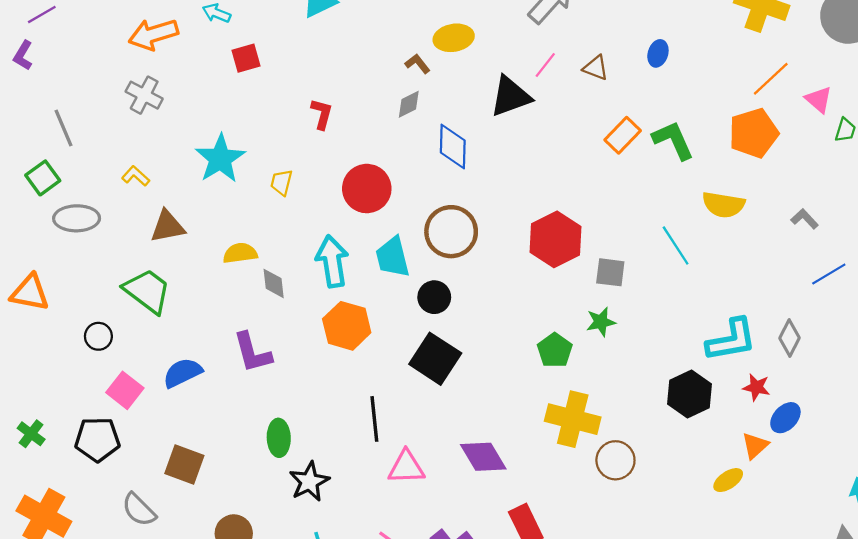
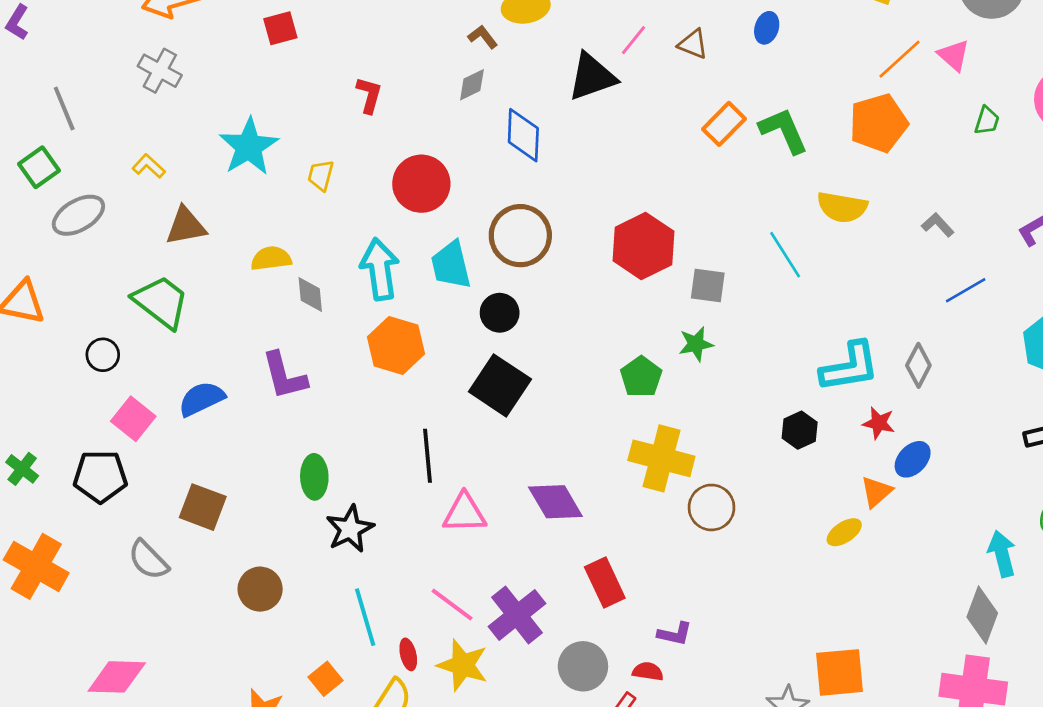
pink triangle: (819, 100) -> (954, 55), moved
gray ellipse: (77, 218) -> (78, 215), turned -30
black hexagon: (689, 394) -> (800, 430), size x0.7

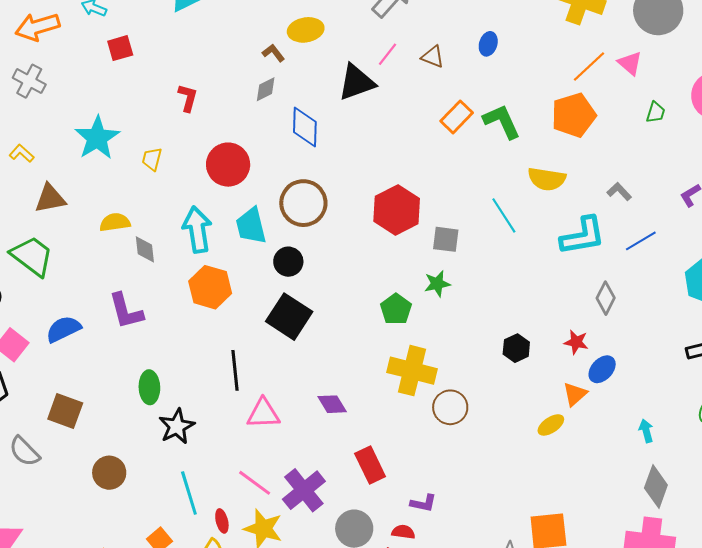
cyan L-shape: (850, 367) -> (583, 236), moved
purple diamond: (555, 502) -> (332, 404), size x0.7
cyan arrow: (1002, 554) -> (646, 431), moved, size x0.7

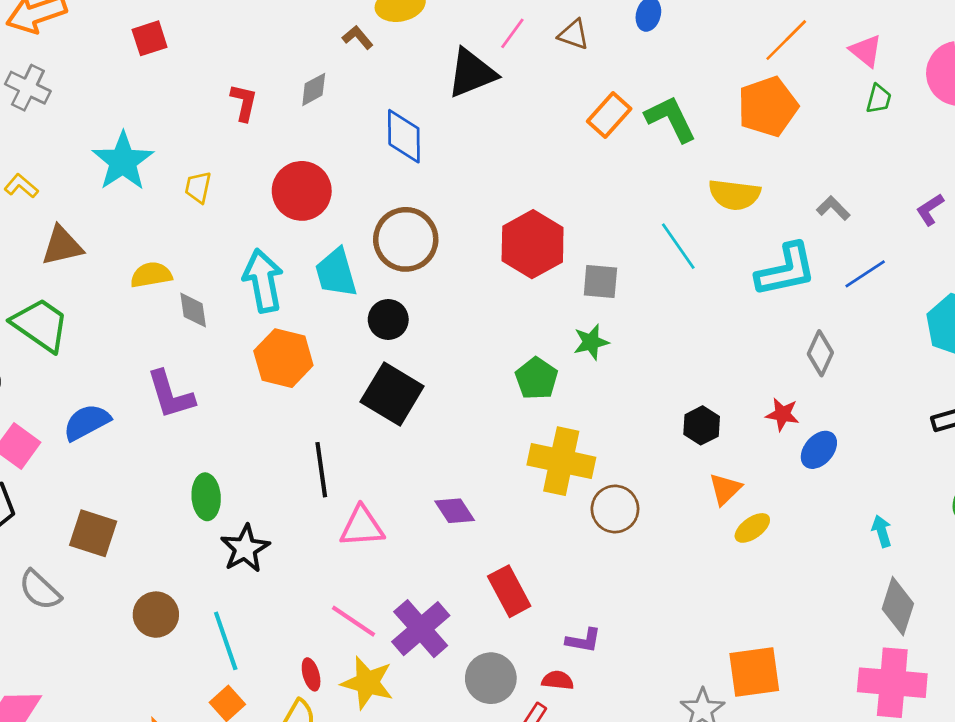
pink triangle: (630, 63) -> (866, 51), moved
gray diamond: (266, 89) -> (314, 89), moved
orange triangle: (575, 394) -> (725, 489), moved
cyan line: (189, 493) -> (226, 641), moved

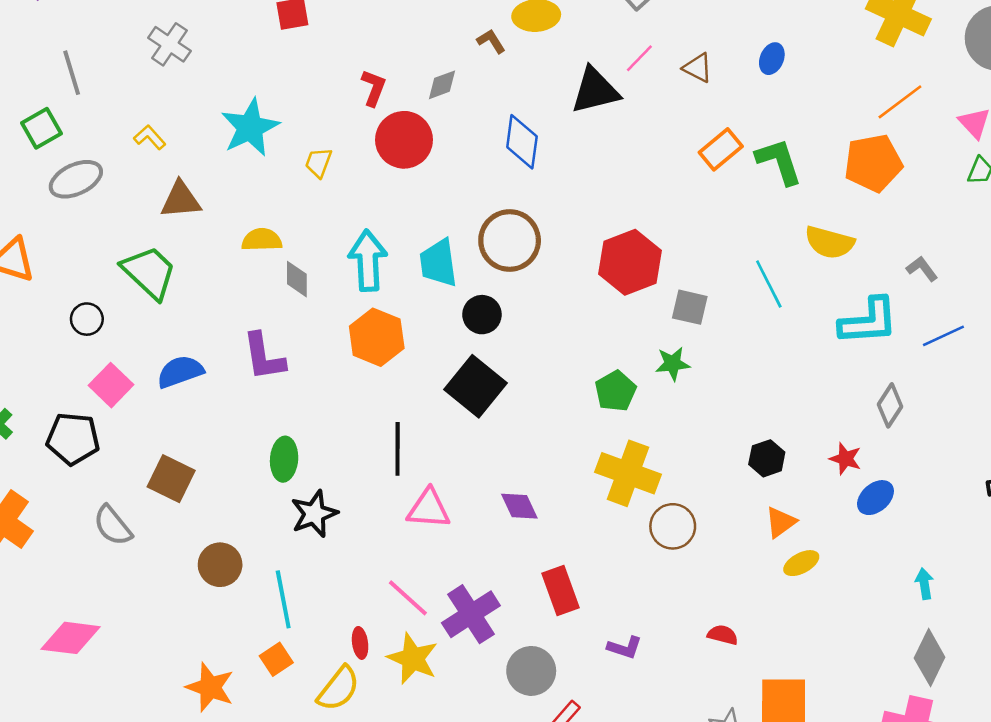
red circle: (302, 191) -> (404, 140), moved
red semicircle: (558, 680) -> (723, 635), moved

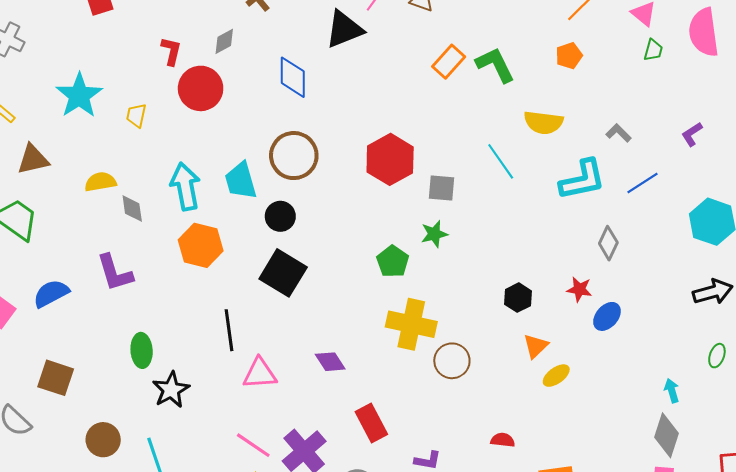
orange pentagon: (873, 163) -> (569, 56), size x0.6
cyan arrow: (924, 584) -> (672, 391), moved

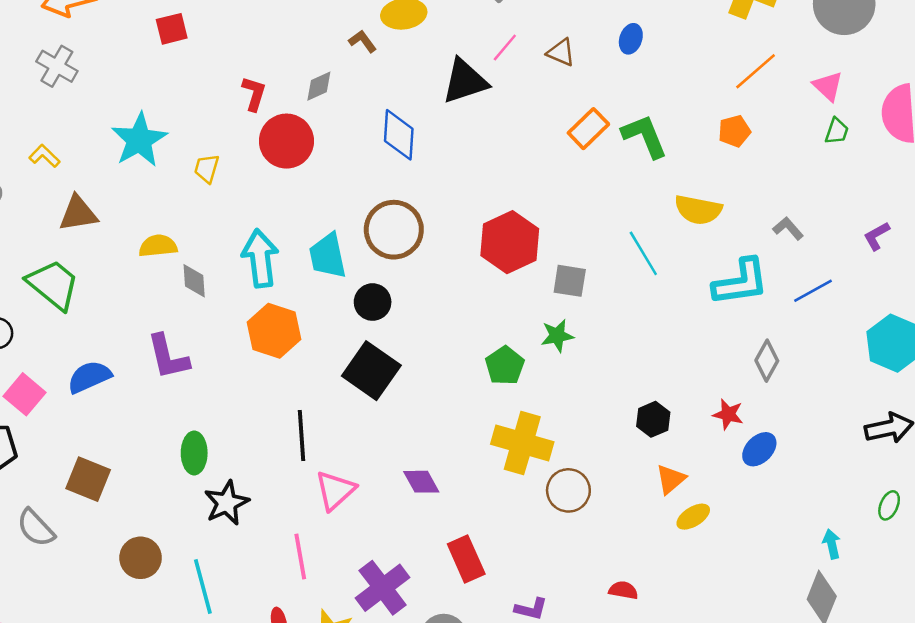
pink triangle: (260, 374) -> (335, 490), turned -42
pink line: (253, 445) -> (300, 557), moved, turned 42

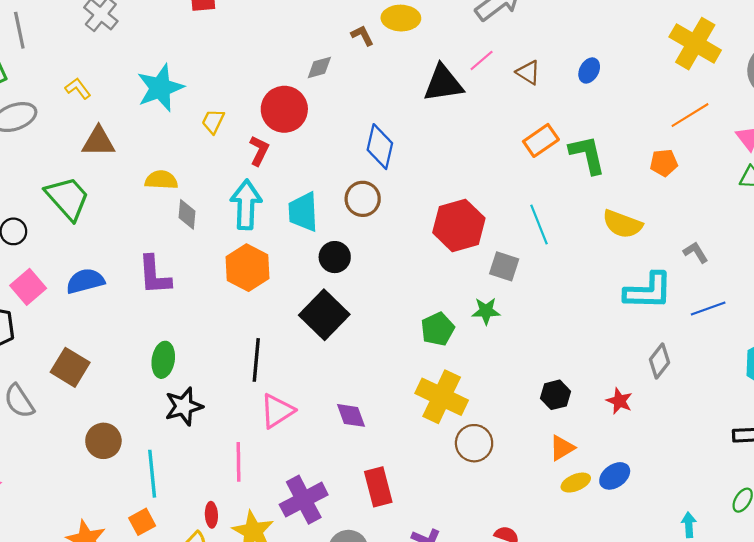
red L-shape: (254, 94) -> (259, 151), moved
blue diamond: (399, 135) -> (380, 147), moved
brown circle: (394, 230) -> (363, 199), size x0.7
cyan line: (643, 253) -> (539, 225), moved
blue ellipse: (759, 449) -> (615, 476), moved

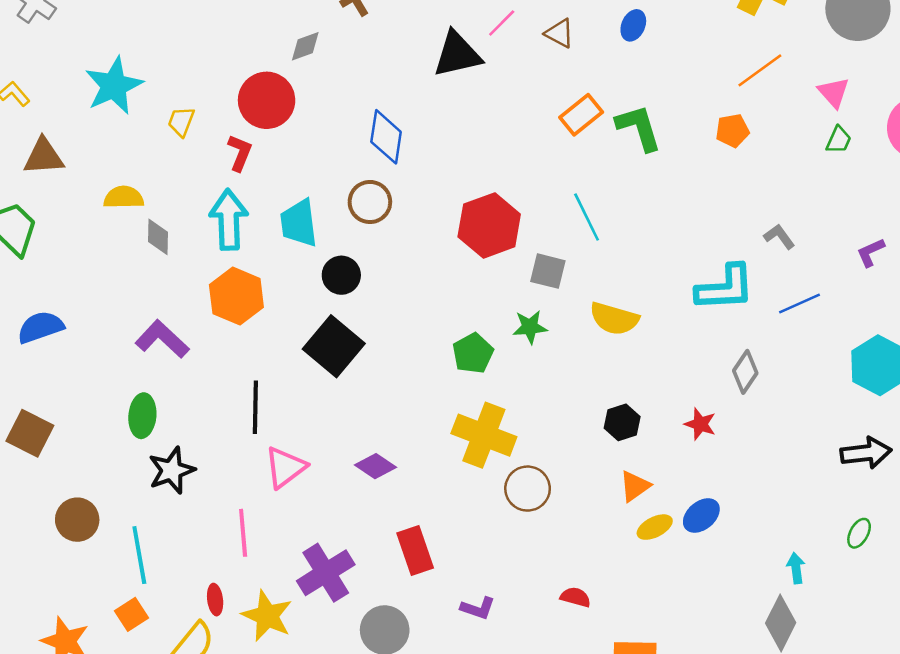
yellow semicircle: (622, 224) -> (614, 319), moved
purple L-shape: (154, 275) -> (162, 339), moved, turned 141
purple diamond: (351, 415) -> (376, 466), turned -32

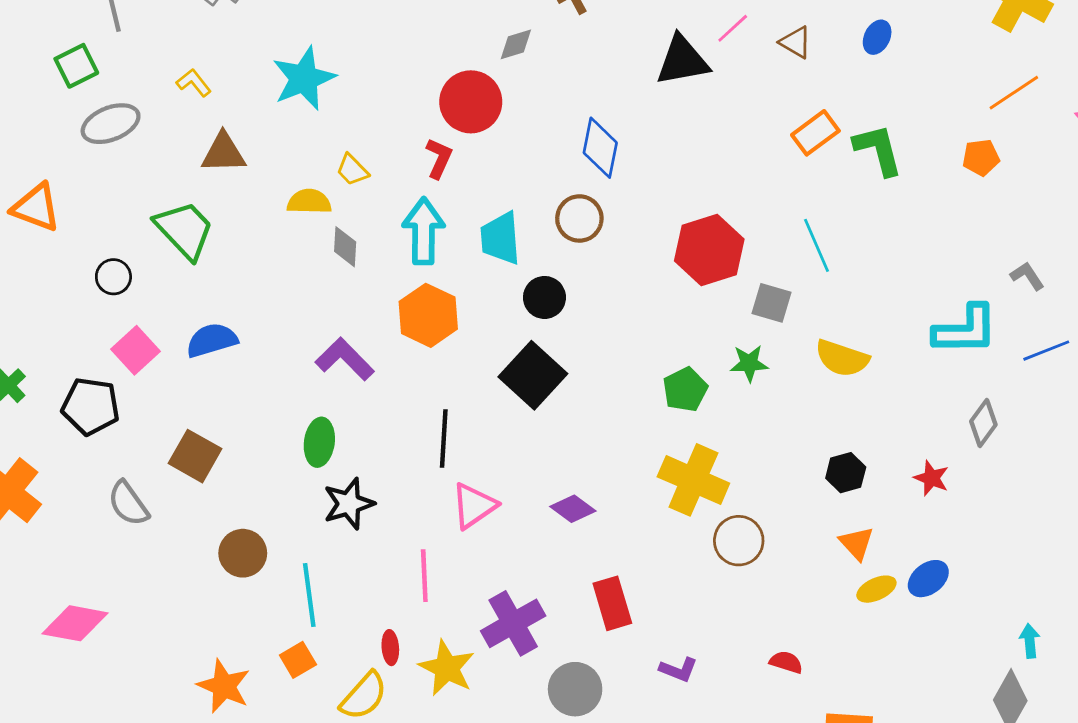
yellow trapezoid: (181, 122) -> (352, 170), moved, turned -68
orange triangle: (635, 486) -> (857, 543), turned -40

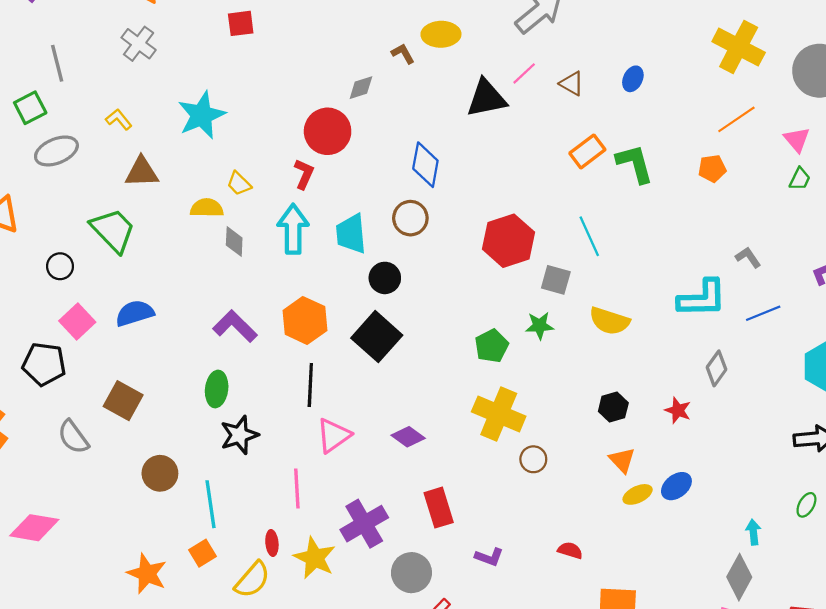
orange hexagon: (428, 315) -> (305, 320), moved
brown circle: (739, 541) -> (533, 459), size x0.7

